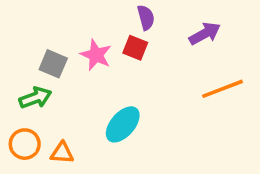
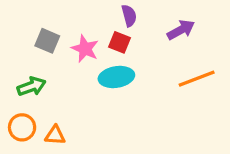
gray square: (53, 64) -> (47, 41), moved
cyan ellipse: (123, 124) -> (116, 77), moved, turned 40

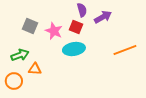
purple arrow: (181, 30) -> (103, 17), moved
orange triangle: (55, 135) -> (35, 69), moved

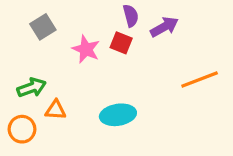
gray square: (30, 26) -> (43, 27), moved, turned 35
cyan ellipse: (74, 49) -> (118, 115), moved

